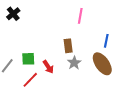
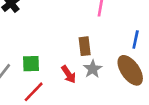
red arrow: (48, 67) -> (69, 74), moved

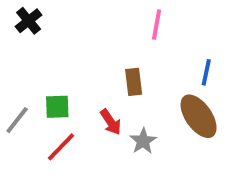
gray star: (93, 69) -> (143, 141), moved

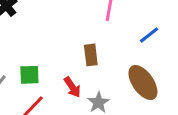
blue line: (206, 72) -> (149, 35), moved, turned 40

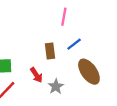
blue line: (149, 35) -> (74, 44), moved

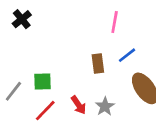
red arrow: (36, 75) -> (79, 105), moved

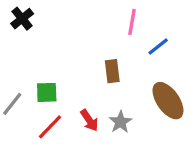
blue line: (127, 55) -> (158, 47), moved

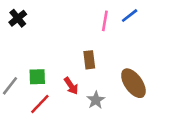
blue line: (158, 47) -> (130, 16), moved
red arrow: (89, 120) -> (71, 86), moved

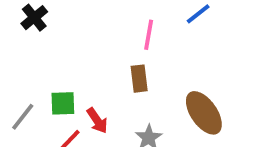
pink line: (105, 21) -> (149, 35), moved
red arrow: (71, 86) -> (97, 121), moved

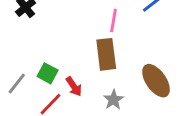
brown rectangle: (139, 79) -> (106, 54), size x1.5
green square: (63, 103) -> (48, 73), turned 30

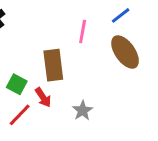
brown rectangle: (106, 54) -> (53, 65), moved
brown ellipse: (156, 81) -> (125, 52), moved

